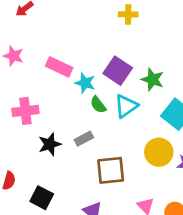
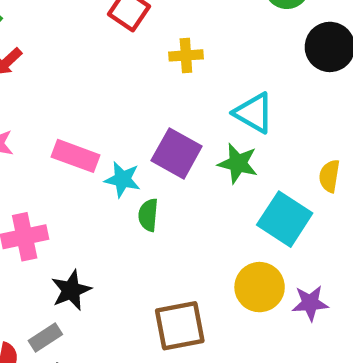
green semicircle: (98, 105) -> (148, 215), turned 48
cyan triangle: (126, 106) -> (254, 113), moved, turned -50
gray rectangle: (84, 139) -> (45, 338), moved

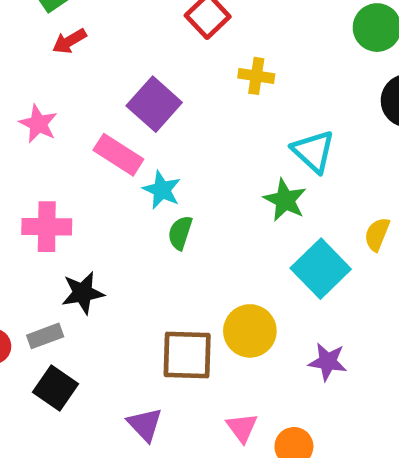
purple square: (177, 153) -> (154, 104), moved
yellow circle: (260, 287) -> (250, 331), moved

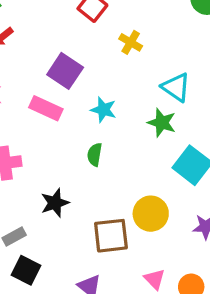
yellow cross: (256, 76) -> (131, 42), turned 30
cyan star: (162, 190) -> (103, 110), moved
black star: (83, 293) -> (55, 203), moved

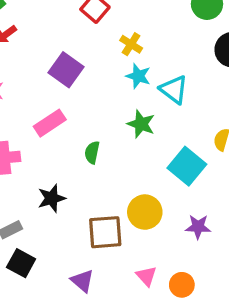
pink rectangle: (46, 108) -> (50, 123), moved, turned -60
cyan star: (103, 110) -> (138, 76), moved
green star: (162, 123) -> (141, 124), moved

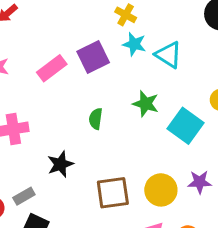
purple square: (66, 70) -> (93, 57), moved, turned 32
pink rectangle: (50, 123) -> (52, 68), moved
green star: (141, 124) -> (146, 104), moved
yellow circle: (145, 212) -> (161, 190), moved

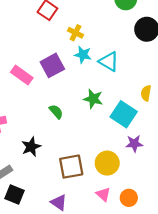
pink rectangle: (52, 68) -> (22, 75), turned 75
green semicircle: (96, 119) -> (56, 112), turned 133
purple star: (200, 182) -> (134, 144), moved

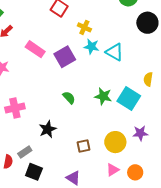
pink rectangle: (22, 75) -> (35, 49), moved
green star: (93, 99) -> (103, 96), moved
purple star: (134, 144) -> (140, 133), moved
brown square: (71, 167) -> (84, 146), size x0.6
pink triangle: (103, 194) -> (113, 170), turned 48

